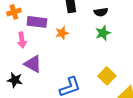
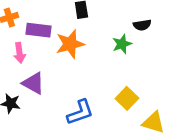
black semicircle: (101, 12) -> (142, 25), moved
orange star: (62, 33) -> (70, 44), size x1.6

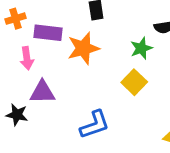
purple triangle: (33, 83) -> (42, 92), turned -30
yellow square: (127, 98) -> (134, 82), moved

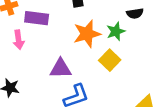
orange star: (83, 48) -> (87, 34), moved
purple triangle: (42, 92) -> (61, 69), moved

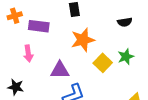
green star: (116, 31) -> (126, 57), moved
pink arrow: (19, 40) -> (28, 53), moved

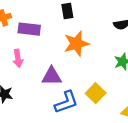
yellow square: (103, 63) -> (96, 93), moved

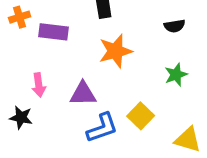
pink arrow: (18, 58) -> (39, 85), moved

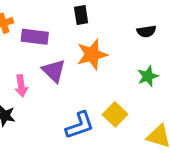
purple triangle: (83, 94) -> (54, 71), moved, turned 45

